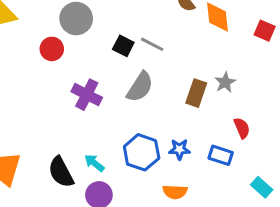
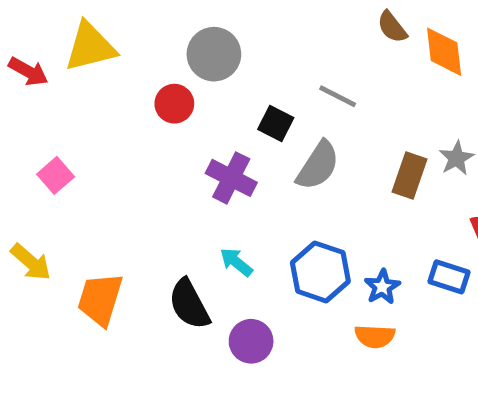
black square: (123, 46) -> (276, 123), moved
blue star: (180, 149) -> (382, 287), moved, turned -30
cyan arrow: (94, 163) -> (236, 262), moved

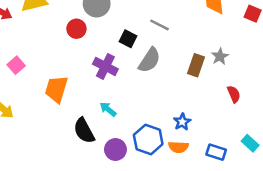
blue hexagon: (320, 272) -> (148, 139), moved
blue rectangle: (449, 277) -> (216, 152), moved
orange trapezoid: (100, 299) -> (56, 89), moved

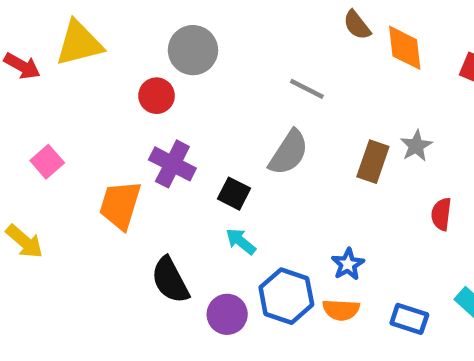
black square: (128, 39) -> (234, 194), moved
purple cross: (105, 66) -> (172, 164), moved
red semicircle: (234, 94) -> (441, 214), turned -150
cyan arrow: (108, 109) -> (241, 241), moved

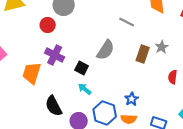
gray line: (307, 89) -> (127, 22), moved

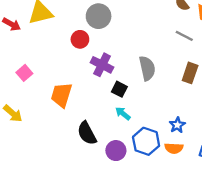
gray line: (127, 22) -> (184, 36), moved
gray semicircle: (106, 50) -> (147, 68), turned -45
purple cross: (55, 55) -> (102, 65), moved

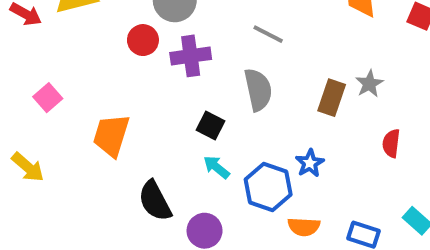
gray line: (184, 36) -> (268, 34), moved
purple cross: (102, 65) -> (191, 56), moved, turned -35
blue star: (177, 125) -> (310, 163), moved
blue hexagon: (146, 141) -> (268, 187), moved

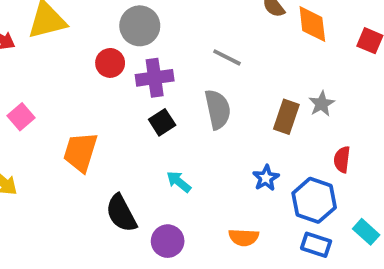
black square: (210, 125) -> (162, 122), moved, turned 30
blue hexagon: (268, 187) -> (314, 200), moved
orange semicircle: (304, 227) -> (244, 237), moved

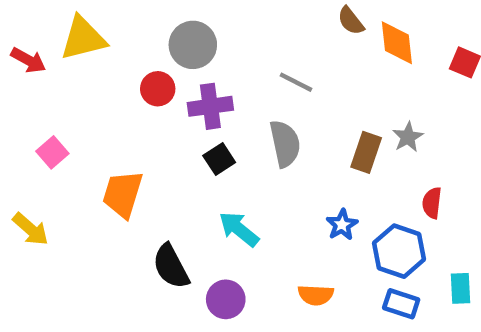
cyan arrow: (179, 182) -> (239, 229), size x1.4
cyan rectangle: (366, 232) -> (460, 288), turned 45

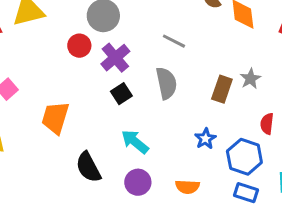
purple cross: (210, 106) -> (115, 58), turned -32
purple circle: (226, 299) -> (138, 182), moved

